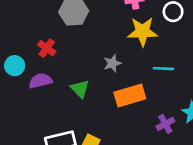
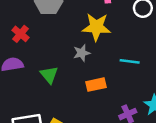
yellow star: (143, 32) -> (96, 27), moved
orange rectangle: (130, 95) -> (96, 85), size x0.7

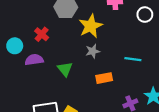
yellow star: (96, 27) -> (91, 26), moved, turned -30

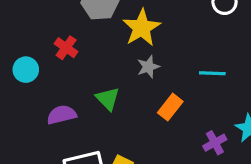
purple semicircle: (34, 60) -> (62, 115), moved
orange rectangle: (104, 78) -> (170, 107), turned -35

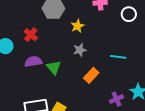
yellow star: (142, 28) -> (77, 26), size x0.6
purple semicircle: (62, 115) -> (33, 62), moved

